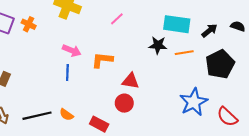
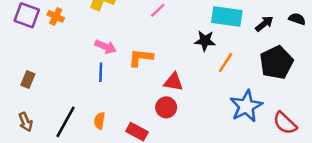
orange line: (184, 53) -> (226, 63), moved, turned -48
orange semicircle: (66, 115) -> (99, 121), turned 64
black line: (37, 116) -> (65, 122), turned -48

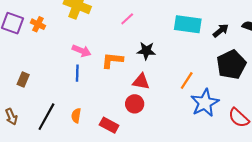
black star: (205, 41) -> (146, 51), moved
orange line: (226, 63) -> (187, 81), moved
brown rectangle: (28, 79) -> (23, 79), moved

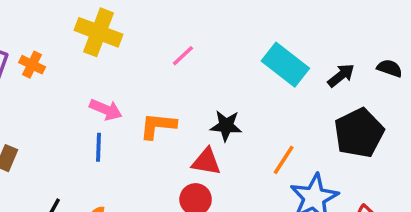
cyan rectangle: (188, 24) -> (285, 65), turned 30
black star: (146, 51) -> (226, 126), moved

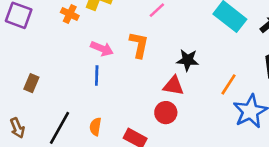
orange cross: (32, 65) -> (70, 14), moved
orange L-shape: (158, 126) -> (139, 45), moved, turned 96

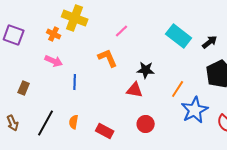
orange L-shape: (139, 45) -> (108, 58), turned -35
pink arrow: (102, 49) -> (54, 61), moved
red circle: (166, 113) -> (146, 124), moved

